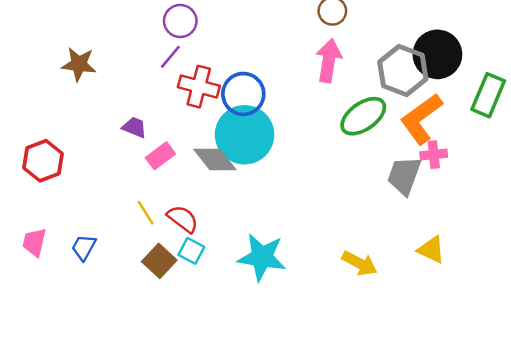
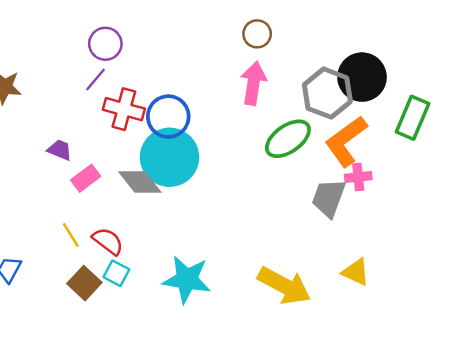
yellow arrow: (360, 263) -> (284, 286), size x1.5

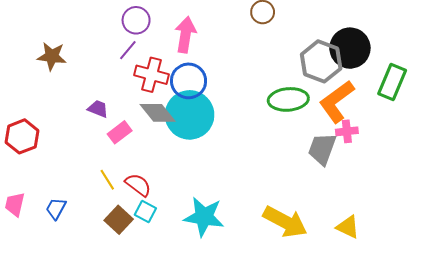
pink arrow: (253, 83) -> (185, 35), moved
green ellipse: (288, 139) -> (288, 99), turned 30
gray diamond: (140, 182) -> (158, 113), moved
yellow triangle: (356, 272) -> (348, 227), moved

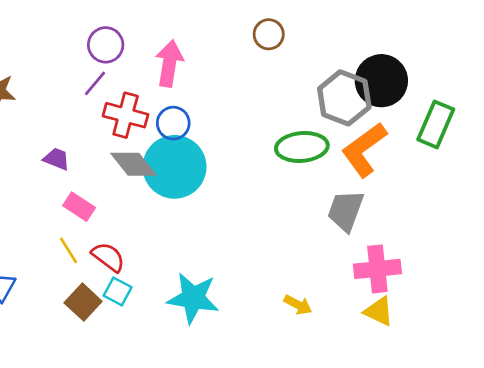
blue circle: (189, 81) -> (173, 123), size x0.7
pink cross: (347, 131) -> (377, 269), moved, size x1.6
pink rectangle: (120, 132) -> (79, 207), moved, turned 70
yellow arrow: (285, 222) -> (298, 305), size x0.5

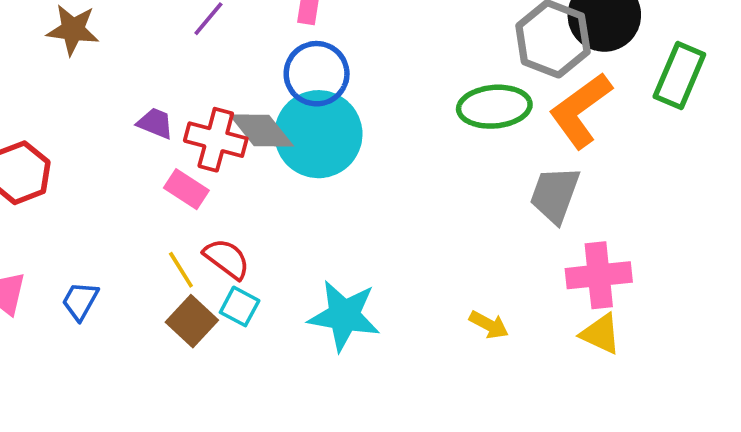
red cross: (126, 115) -> (216, 140), moved
blue circle: (173, 123) -> (317, 74), size x1.4
yellow line: (69, 250) -> (181, 270), moved

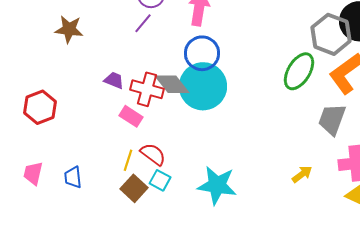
green ellipse: (494, 107) -> (299, 71), turned -54
yellow line: (181, 270) -> (128, 160), turned 50
blue trapezoid: (80, 301) -> (73, 177), turned -35
yellow arrow: (489, 325) -> (302, 174), moved, turned -65

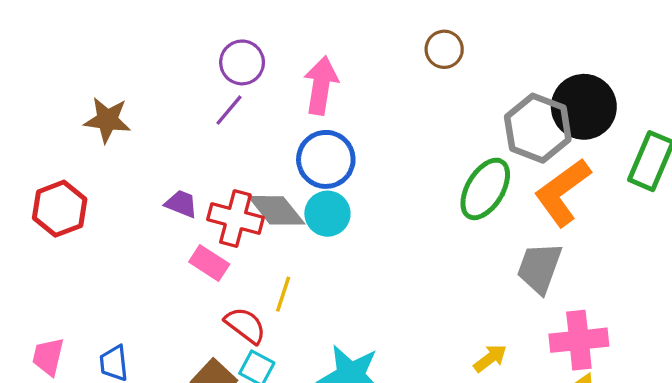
cyan circle: (203, 86) -> (327, 214), size x0.6
red hexagon: (40, 107) -> (60, 209), moved
yellow line: (128, 160) -> (283, 294), moved

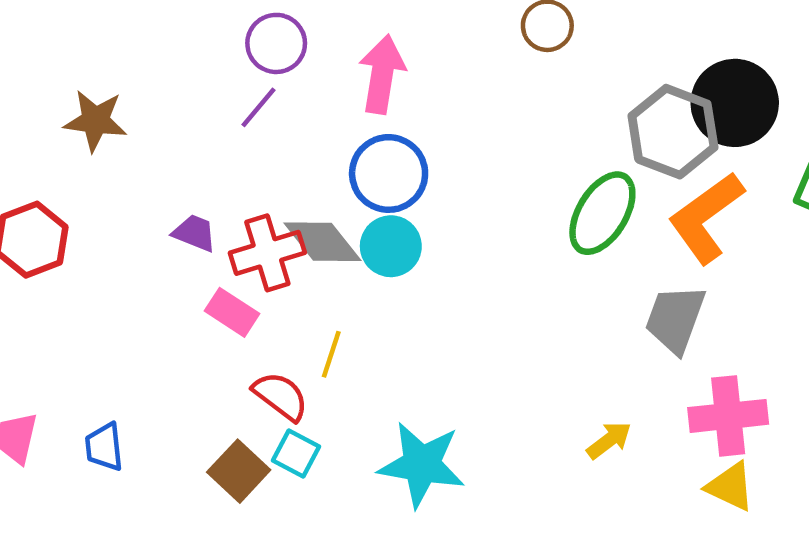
red cross: (235, 219) -> (267, 253), turned -32

